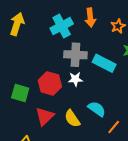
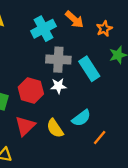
orange arrow: (90, 18) -> (74, 19), turned -42
cyan rectangle: (104, 63) -> (89, 69), turned 30
cyan semicircle: (97, 109) -> (81, 118), turned 108

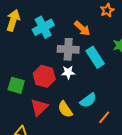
orange arrow: (74, 19) -> (82, 28), moved
cyan cross: (43, 29) -> (43, 27), moved
orange star: (104, 29) -> (107, 10), moved

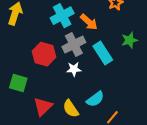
cyan cross: (43, 27) -> (62, 16), moved
gray cross: (68, 49) -> (74, 44), turned -30
red hexagon: (44, 76) -> (44, 54), moved

